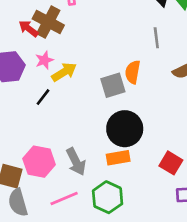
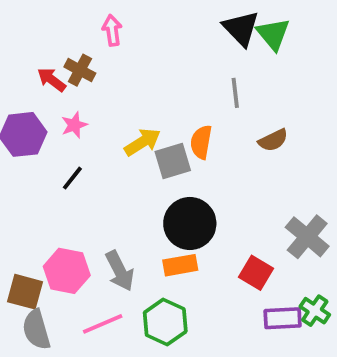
brown cross: (48, 22) -> (80, 70), size x0.7
yellow arrow: (64, 72) -> (142, 142), moved

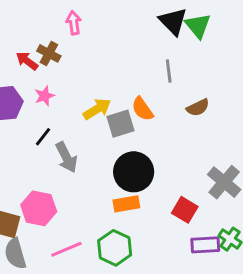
orange semicircle: (201, 142) -> (142, 109), turned -45
gray arrow: (120, 271) -> (66, 157), moved

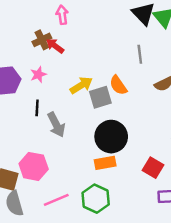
brown cross: (49, 53) -> (42, 40), turned 36
red arrow: (27, 61) -> (55, 46), moved
black line: (43, 137) -> (37, 108), turned -35

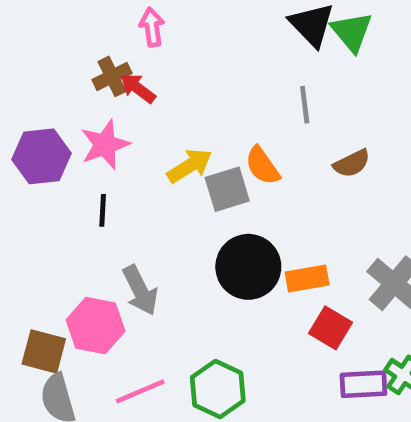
pink star: (38, 75) -> (105, 145), size x1.5
gray arrow: (56, 125) -> (140, 290), moved
orange rectangle: (105, 163) -> (307, 279), moved

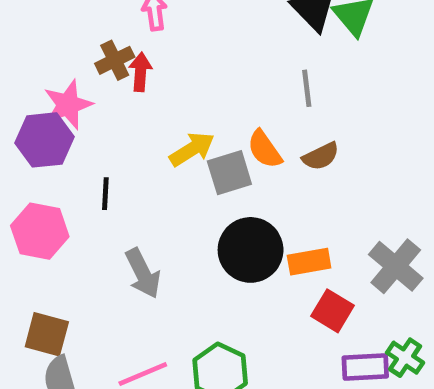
red arrow: (138, 88) -> (140, 72), turned 57
pink star: (105, 145) -> (68, 105), moved
brown semicircle: (352, 163) -> (321, 156), moved
pink hexagon: (96, 326) -> (40, 231), moved

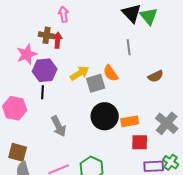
brown cross: (115, 60) -> (47, 35), turned 35
purple hexagon: (44, 140) -> (45, 70), moved
brown semicircle: (321, 156) -> (156, 76), moved
red square: (332, 311) -> (140, 142), turned -30

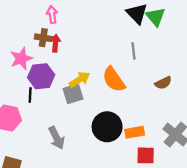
pink arrow: (64, 14) -> (52, 15), moved
orange semicircle: (111, 73) -> (114, 79), size x1.4
gray square: (96, 83) -> (73, 94), moved
black line: (43, 92) -> (30, 95), moved

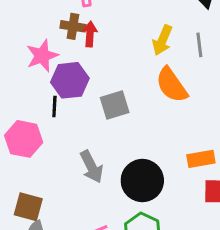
yellow arrow: (80, 79) -> (162, 40), moved, turned 145
black circle: (107, 127) -> (142, 181), moved

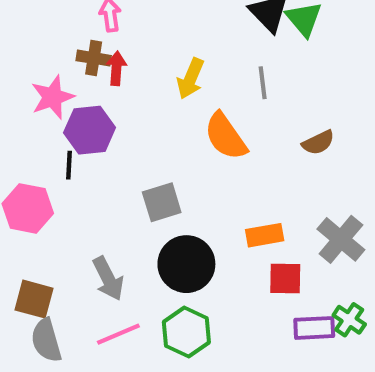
yellow arrow: (162, 40) -> (191, 79), moved
gray square: (115, 105) -> (162, 202), moved
gray arrow: (91, 167) -> (108, 278), moved

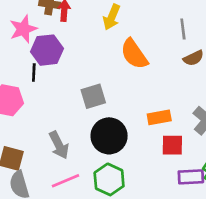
gray line: (263, 83) -> (183, 29), moved

